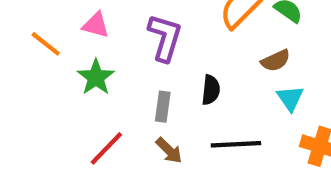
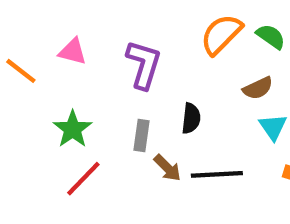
green star: (96, 77) -> (73, 129), moved
brown arrow: (169, 150) -> (167, 168), moved

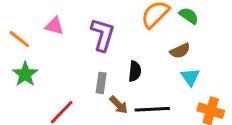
green star: (73, 129) -> (25, 74), moved

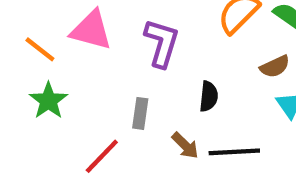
pink triangle: (54, 26) -> (91, 30), size x1.5
gray rectangle: (101, 83) -> (140, 113), moved

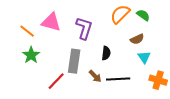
gray rectangle: (140, 113) -> (74, 61), size x1.6

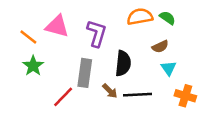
orange semicircle: (120, 14) -> (140, 17), turned 35
black semicircle: (106, 53) -> (123, 63), size x1.5

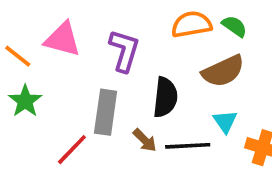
brown semicircle: (160, 47) -> (223, 71), size x1.6
cyan triangle: (169, 68) -> (225, 122), moved

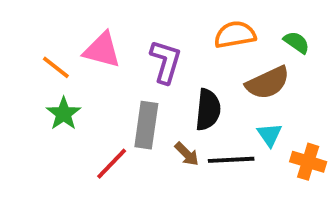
green semicircle: (234, 26) -> (297, 42), moved

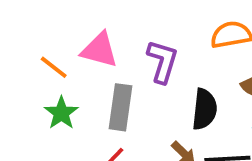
gray rectangle: (146, 125) -> (120, 107), moved

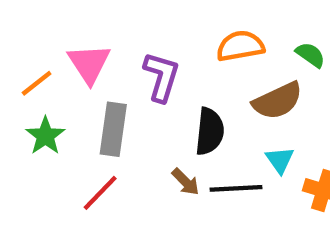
pink triangle: (99, 50) -> (89, 64), turned 42
orange line: (54, 67) -> (37, 83), turned -76

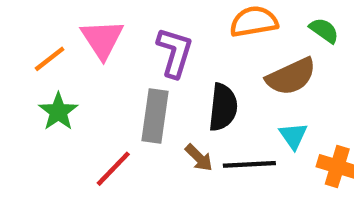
gray rectangle: (113, 129) -> (155, 116), moved

